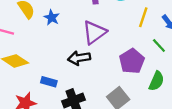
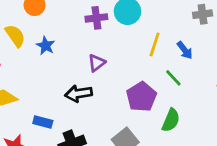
purple triangle: (94, 32) -> (97, 63), size x0.6

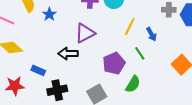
purple triangle: (97, 63) -> (85, 33), size x1.5

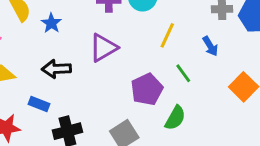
blue arrow: (151, 34) -> (210, 46), moved
black arrow: (68, 54) -> (56, 69), moved

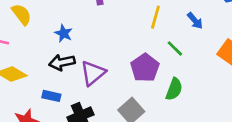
blue star: (51, 23) -> (64, 33), moved
purple triangle: (103, 48) -> (93, 73), moved

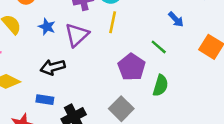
yellow line: (155, 17) -> (113, 22), moved
blue star: (64, 33) -> (47, 27), moved
purple triangle: (93, 73) -> (77, 35), moved

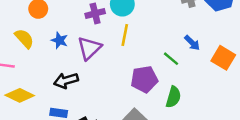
blue arrow: (176, 19) -> (192, 43), moved
purple pentagon: (132, 67) -> (144, 79), turned 30

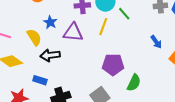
yellow semicircle: (24, 39) -> (34, 37), moved
purple triangle: (89, 48) -> (73, 32), turned 40
green line: (171, 59) -> (124, 14), moved

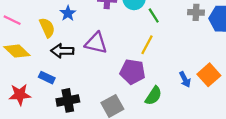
yellow line: (103, 27) -> (147, 45), moved
purple triangle: (73, 32) -> (96, 43), moved
blue arrow: (156, 42) -> (185, 79), moved

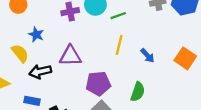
green line: (154, 15) -> (118, 16), turned -63
purple pentagon: (133, 72) -> (98, 84), moved
blue arrow: (185, 79) -> (147, 56), moved

